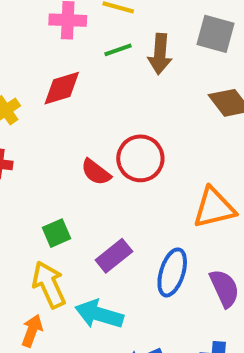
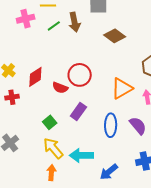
red diamond: (62, 88) -> (35, 77), moved
purple rectangle: (114, 256) -> (78, 111), moved

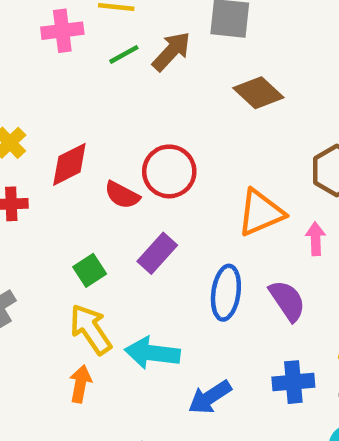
brown arrow: (74, 22) -> (171, 51), turned -132

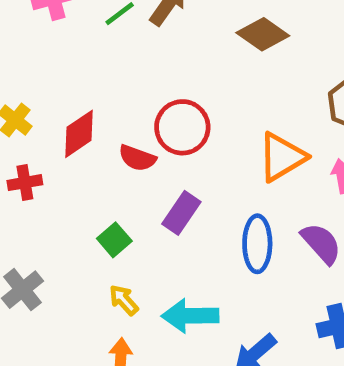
yellow arrow: (91, 329) -> (124, 300), size x0.6

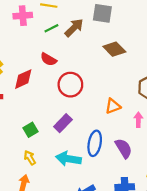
orange triangle: (282, 157) -> (113, 106), size x0.7
red semicircle: (137, 158) -> (49, 59), moved
cyan arrow: (190, 316) -> (68, 159), moved

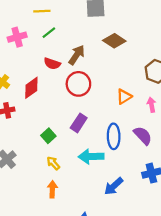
pink cross: (23, 16) -> (17, 37), moved
brown arrow: (74, 28) -> (77, 55), moved

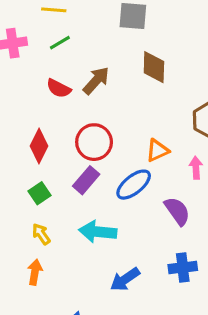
brown diamond: (114, 41) -> (154, 67), turned 50
red circle: (78, 84) -> (94, 142), moved
red diamond: (31, 88) -> (39, 146), moved, turned -35
blue ellipse: (114, 136) -> (134, 185), moved, turned 45

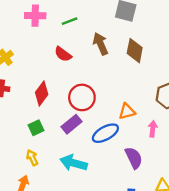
brown arrow: (96, 81) -> (100, 44), moved, turned -75

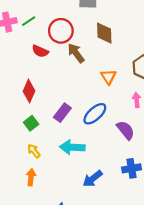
green line: (70, 21) -> (29, 21), moved
brown arrow: (100, 44) -> (76, 53), moved
red circle: (82, 97) -> (61, 31), moved
orange triangle: (127, 111) -> (108, 77), moved, turned -35

